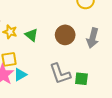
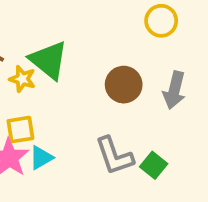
green triangle: (31, 35) -> (49, 60), moved, size x1.6
green square: (81, 79) -> (154, 165), turned 32

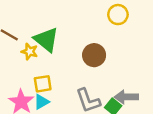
gray arrow: (174, 90) -> (126, 97), moved, turned 75
yellow square: (20, 130) -> (43, 84), moved

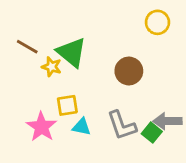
cyan triangle: (41, 102) -> (82, 127), moved, turned 42

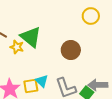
yellow square: (67, 105) -> (31, 86), moved
cyan triangle: (82, 127) -> (42, 81), moved, turned 32

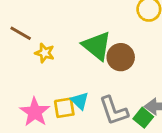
green triangle: (31, 37) -> (97, 46), moved

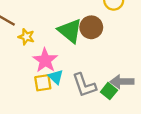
brown circle: (121, 57) -> (91, 27), moved
pink star: (35, 112) -> (45, 60), moved

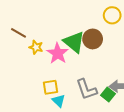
pink star: (45, 60) -> (58, 53), moved
cyan triangle: (56, 77) -> (59, 101), moved

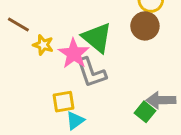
brown circle: (93, 39) -> (145, 26), moved
gray L-shape: (86, 89) -> (91, 73), moved
cyan triangle: (59, 101) -> (75, 121), turned 40

